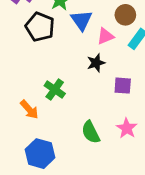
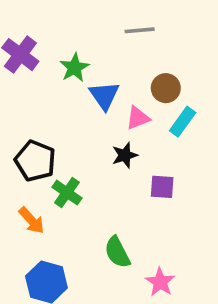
black pentagon: (40, 27) -> (35, 161), moved
pink star: (127, 128) -> (160, 282), moved

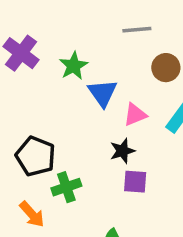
brown circle: (166, 88) -> (166, 68), moved
purple square: (162, 187) -> (135, 182), moved
green cross: (67, 193) -> (66, 187), turned 36

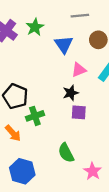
green star: (74, 66) -> (35, 27), moved
blue triangle: (103, 93) -> (64, 44), moved

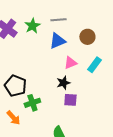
gray line: (80, 16) -> (58, 20), moved
blue triangle: (64, 44) -> (57, 41), turned 42

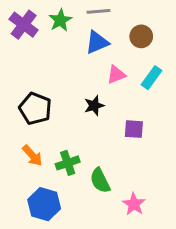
black star: (63, 83) -> (94, 106), moved
purple square: (70, 100) -> (134, 129), moved
green cross: (32, 103) -> (68, 163), moved

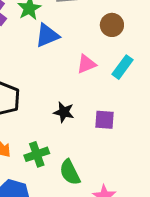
blue triangle: (97, 42) -> (47, 35), moved
black star: (94, 106) -> (64, 112), moved, turned 30

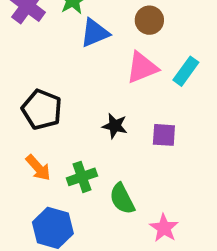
brown circle: (112, 25) -> (149, 20), moved
pink triangle: (86, 64) -> (142, 68), size x1.4

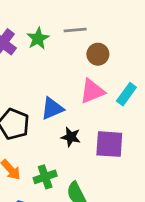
blue triangle: (95, 33) -> (52, 108), moved
purple square: (164, 135) -> (109, 144), size x1.5

